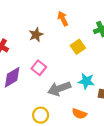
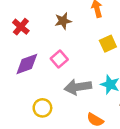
yellow circle: (41, 115) -> (42, 108), moved

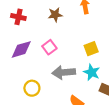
red cross: (21, 27) -> (18, 17), turned -32
yellow square: (108, 44) -> (91, 49), moved

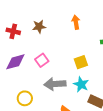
brown star: (55, 15) -> (39, 27), moved

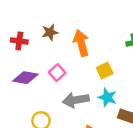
orange arrow: (76, 22) -> (81, 43), moved, size x1.5
purple diamond: (15, 62) -> (25, 78), turned 30

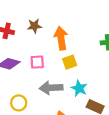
yellow square: (105, 71) -> (70, 62), moved
pink square: (57, 73) -> (37, 62), turned 32

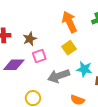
brown star: (34, 26) -> (30, 39), moved
orange arrow: (61, 38) -> (69, 22), moved

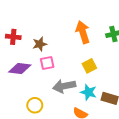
yellow square: (69, 48) -> (89, 66), moved
cyan star: (84, 69) -> (88, 92), moved

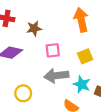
pink square: (47, 63) -> (53, 50), moved

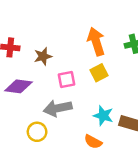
yellow square: (85, 56) -> (99, 73), moved
gray arrow: (56, 76) -> (58, 108), moved

